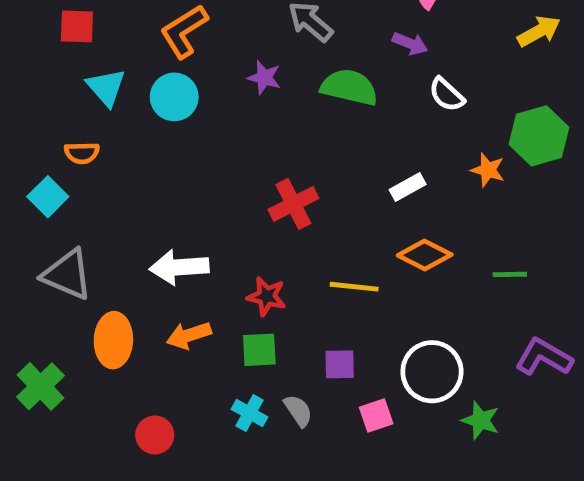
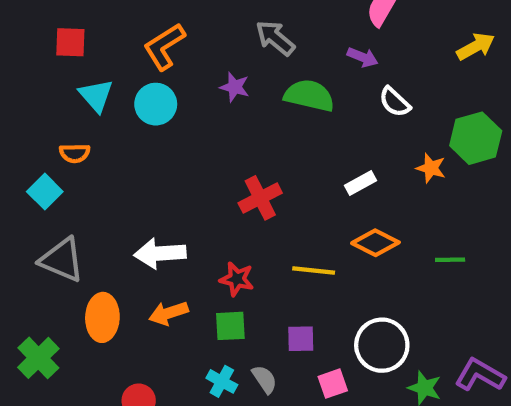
purple L-shape: (544, 357) -> (480, 375), moved

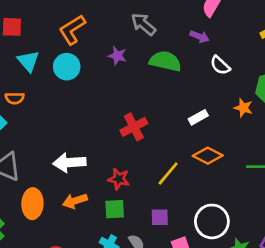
yellow line: (314, 270) -> (168, 174), turned -56

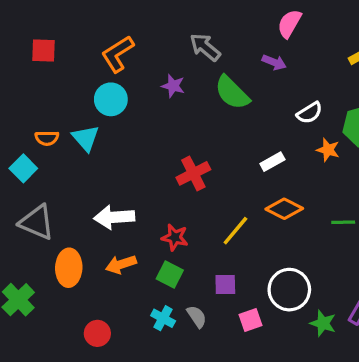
cyan triangle: (28, 61) -> (86, 138), moved
green semicircle: (165, 61) -> (232, 93), turned -148
white semicircle: (220, 65) -> (310, 113), moved, turned -75
green square: (115, 209) -> (170, 274), turned 30

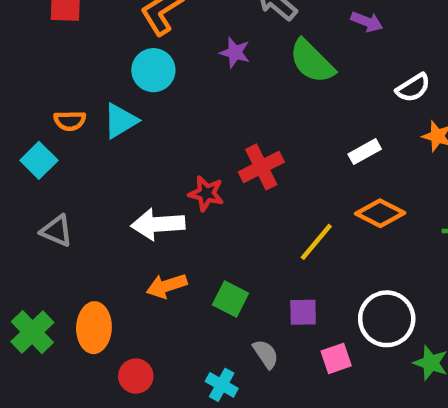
cyan triangle: (86, 138) -> (120, 121), turned 40
gray triangle: (37, 222) -> (57, 231), size x0.7
red star: (175, 237) -> (206, 193), moved
orange ellipse: (69, 268) -> (94, 328), moved
cyan cross: (163, 318) -> (222, 385), moved

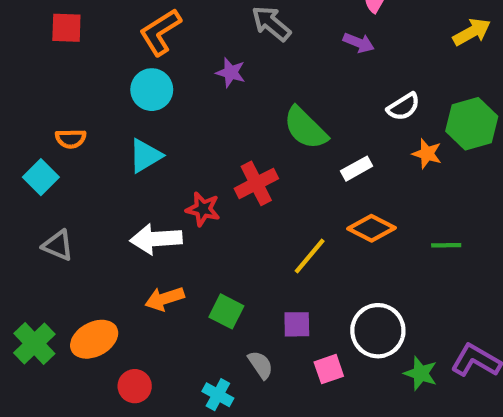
green semicircle: (312, 61) -> (305, 128), moved
cyan triangle: (120, 121) -> (145, 156), moved
orange ellipse: (94, 328) -> (94, 339), turned 60

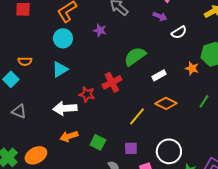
white semicircle: (403, 107) -> (179, 32), moved
green semicircle: (305, 128) -> (135, 56), turned 100
green line: (446, 245) -> (204, 101), moved, turned -56

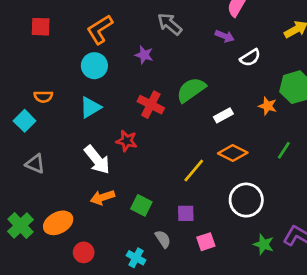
red cross: (112, 82) -> (151, 105), moved, turned -36
white arrow: (65, 108) -> (97, 160), turned -125
white circle: (169, 151) -> (246, 200), moved

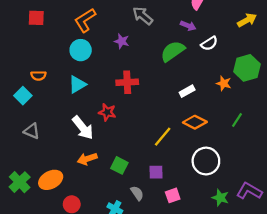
green semicircle: (191, 90) -> (173, 51), moved
red cross: (151, 105) -> (127, 82), turned -30

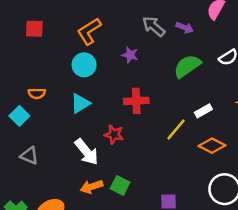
purple arrow: (188, 26) -> (185, 28), moved
yellow line: (163, 137) -> (176, 129), moved
green square: (119, 165) -> (120, 185), moved

